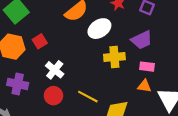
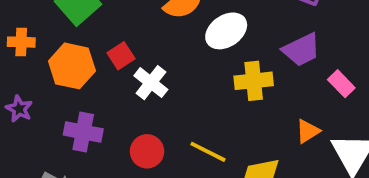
pink rectangle: (147, 67) -> (341, 84), moved, turned 40
white cross: (55, 70) -> (151, 83), moved
orange triangle: (144, 86) -> (308, 131), turned -40

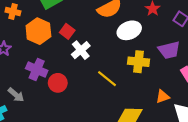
red square: (121, 56) -> (67, 31), turned -32
red circle: (147, 151) -> (58, 83), moved
yellow line: (208, 152) -> (107, 79), moved

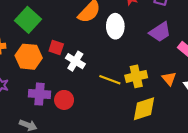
white ellipse: (129, 30) -> (115, 26), turned -50
yellow cross: (138, 62) -> (136, 76), moved
orange triangle: (163, 97) -> (169, 79), turned -32

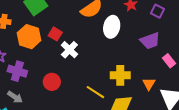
yellow line: (110, 80) -> (95, 92), moved
purple cross: (40, 94) -> (17, 71), moved

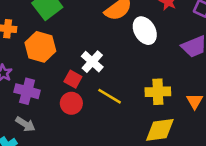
white ellipse: (112, 27) -> (145, 31), turned -40
red square: (55, 34) -> (73, 79), moved
yellow line: (95, 92) -> (110, 96), moved

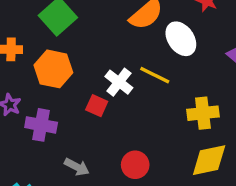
yellow line: (110, 96) -> (155, 75), moved
red circle: (71, 103) -> (135, 165), moved
gray arrow: (25, 124) -> (77, 167), moved

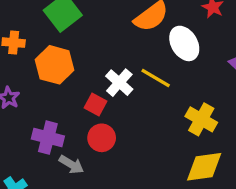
yellow cross: (203, 113) -> (201, 119), turned 32
purple cross: (41, 125) -> (48, 138), moved
red circle: (135, 165) -> (102, 138), moved

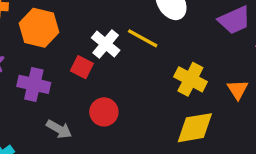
purple cross: (48, 138) -> (34, 84), moved
red circle: (102, 138) -> (104, 112), moved

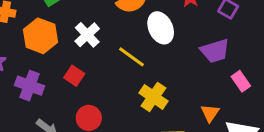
white cross: (106, 44) -> (87, 35), moved
yellow cross: (190, 79) -> (153, 97), moved

